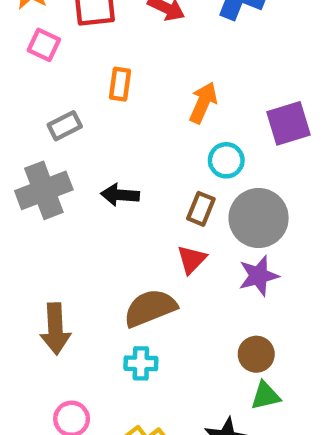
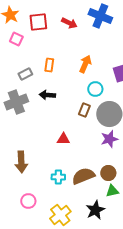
orange rectangle: (120, 84) -> (49, 65), moved
black arrow: (120, 195) -> (47, 95), moved
red triangle: (192, 260) -> (63, 139), moved, turned 48
brown semicircle: (150, 308) -> (83, 176), moved

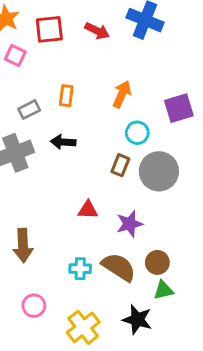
purple star: (109, 139) -> (130, 224), moved
brown semicircle: (83, 176) -> (119, 267), turned 55
black star: (95, 210) -> (137, 320), turned -30

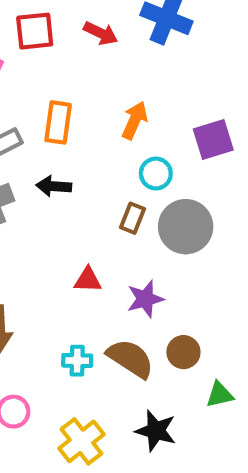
orange rectangle: (66, 96) -> (58, 122), size x1.4
green triangle: (164, 290) -> (220, 395), moved

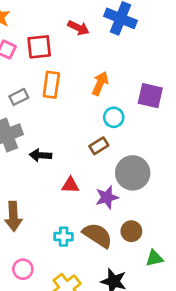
red square: (35, 31) -> (39, 47), moved
purple square: (213, 139) -> (150, 96), turned 30
black arrow: (54, 186) -> (41, 155), moved
brown rectangle: (132, 218) -> (99, 146), turned 36
gray circle: (186, 227) -> (133, 173), moved

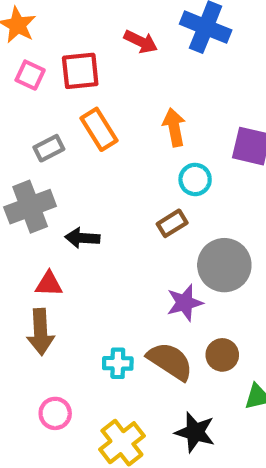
orange arrow: (100, 83) -> (174, 127), turned -35
orange rectangle: (51, 85) -> (99, 129), turned -40
red triangle: (70, 185) -> (49, 284), moved

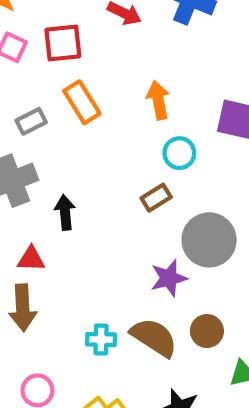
black arrow: (82, 238) -> (65, 212), turned 80

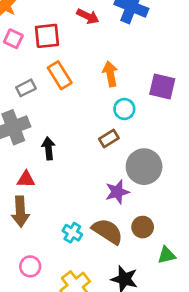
cyan cross: (101, 339) -> (72, 233), turned 30

